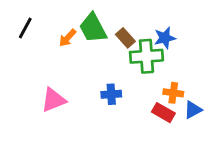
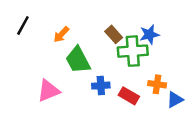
green trapezoid: (93, 28) -> (78, 60), moved
red rectangle: (163, 113) -> (129, 96), moved

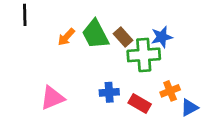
black line: (23, 26) -> (25, 15), moved, turned -30
green trapezoid: (78, 60) -> (95, 34), moved
orange cross: (157, 84) -> (170, 91), turned -30

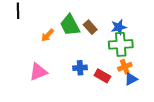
orange arrow: (66, 37) -> (48, 35), moved
green cross: (144, 55) -> (121, 44), moved
blue triangle: (189, 108) -> (131, 79), moved

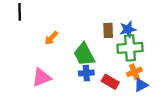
green trapezoid: (70, 25) -> (84, 54), moved
brown rectangle: (90, 27) -> (108, 30), moved, turned 40

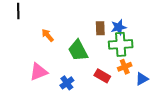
orange arrow: (51, 38) -> (48, 35), turned 96
blue cross: (86, 73) -> (67, 83), moved, turned -32
blue triangle: (141, 85) -> (142, 79), moved

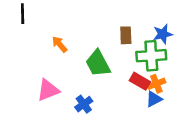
blue star: (119, 27) -> (163, 34), moved
red rectangle: (102, 76) -> (140, 81), moved
blue triangle: (142, 79) -> (154, 99), moved

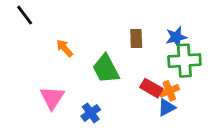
black line: (23, 14) -> (25, 15), turned -36
green cross: (151, 56) -> (184, 61), moved
pink triangle: (48, 90) -> (52, 98), turned -35

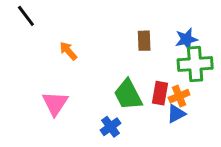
green trapezoid: (106, 69) -> (128, 95), moved
red rectangle: (151, 88) -> (160, 93), turned 70
blue cross: (91, 113) -> (110, 127), moved

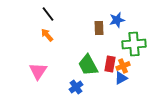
black line: (26, 16) -> (48, 14), moved
blue star: (186, 39) -> (117, 20), moved

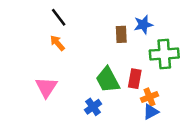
orange cross: (123, 66) -> (149, 97), moved
blue triangle: (121, 78) -> (151, 112), moved

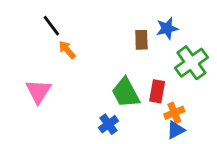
black line: (59, 17) -> (51, 26), moved
green cross: (164, 54) -> (191, 63), turned -32
pink triangle: (46, 87) -> (38, 91), moved

